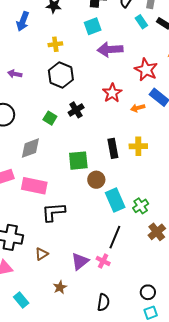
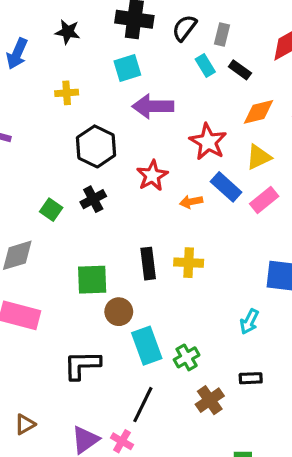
black hexagon: (61, 75) -> (96, 146), moved
black L-shape: (53, 212) -> (82, 365), moved

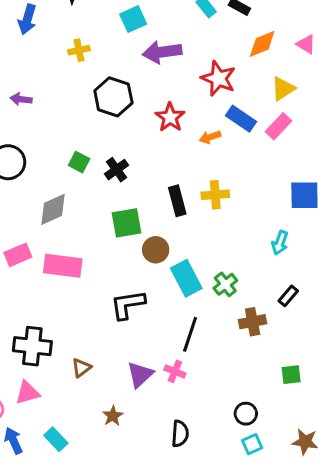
yellow triangle: (259, 157) -> (283, 89), moved
black cross: (93, 199) -> (117, 170), moved
black rectangle: (251, 378) -> (288, 296), turned -40
brown cross: (210, 400) -> (253, 322), turned 32

